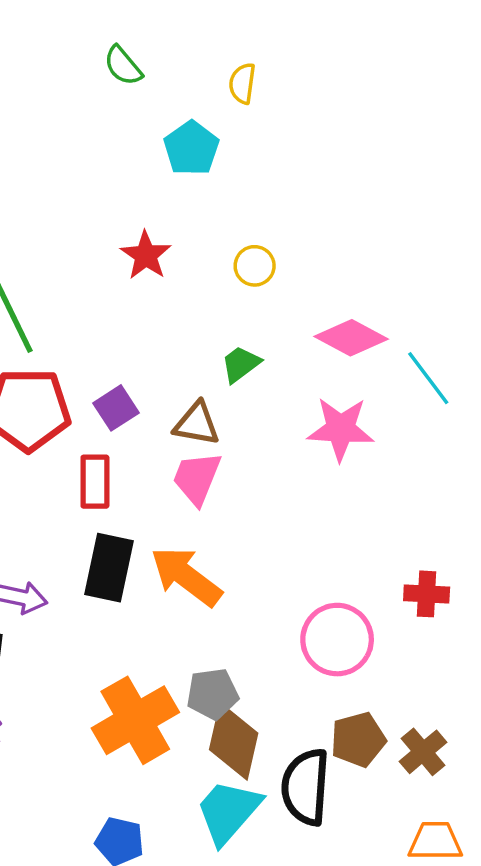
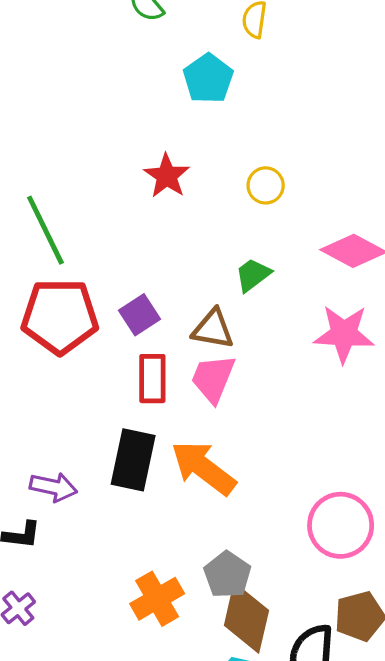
red rectangle: (95, 482) -> (152, 379), moved
gray pentagon: (212, 694) -> (227, 575), turned -30
orange cross: (135, 720) -> (157, 599), size x0.7

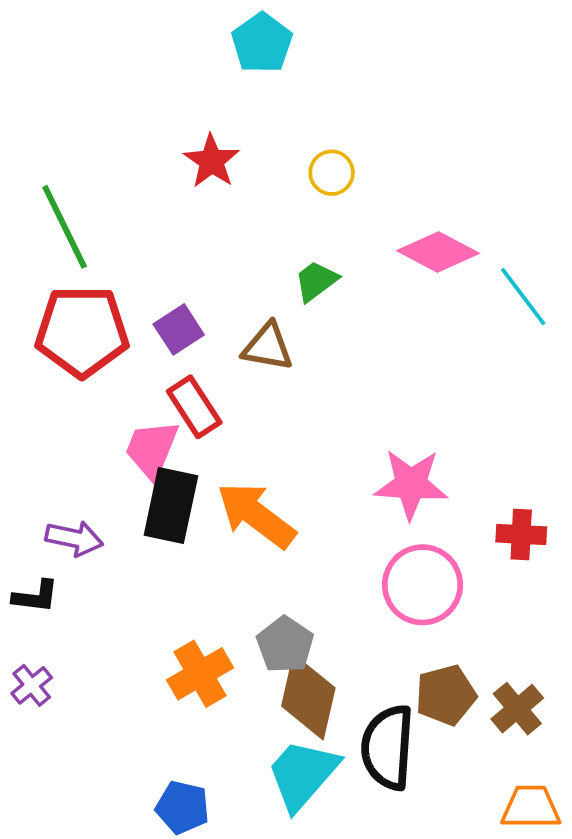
pink star: (344, 334) -> (411, 484), moved
red rectangle: (152, 379) -> (194, 407), turned -33
pink trapezoid: (213, 379) -> (152, 449), moved

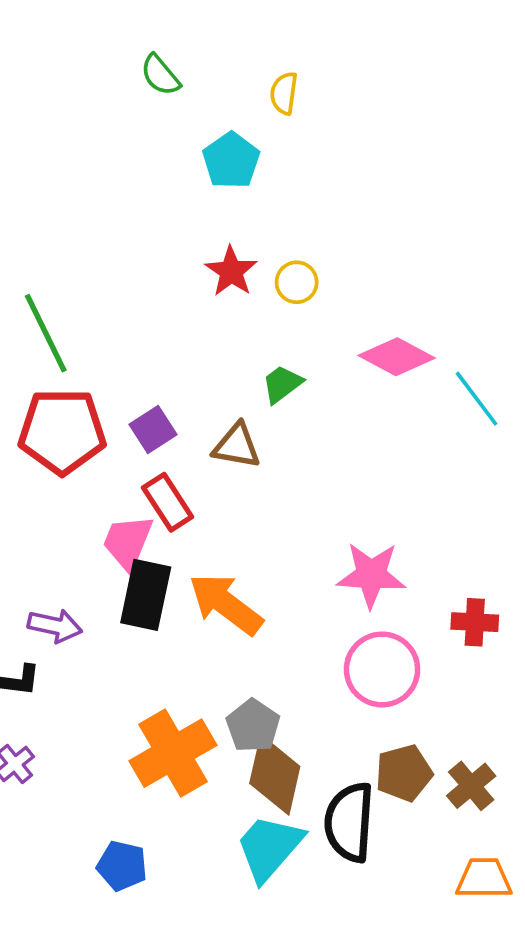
red star: (212, 161) -> (231, 271), moved
orange cross: (200, 674) -> (173, 753), size x1.4
blue pentagon: (183, 807) -> (122, 866), moved

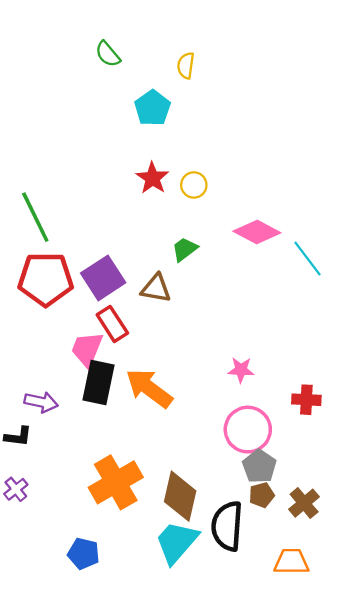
purple square: (153, 429) -> (103, 278), size x1.5
pink star: (371, 575) -> (241, 370), size x0.6
gray pentagon: (253, 726) -> (259, 466), moved
brown pentagon: (404, 773) -> (262, 495), size x0.7
orange trapezoid: (484, 878) -> (291, 562), moved

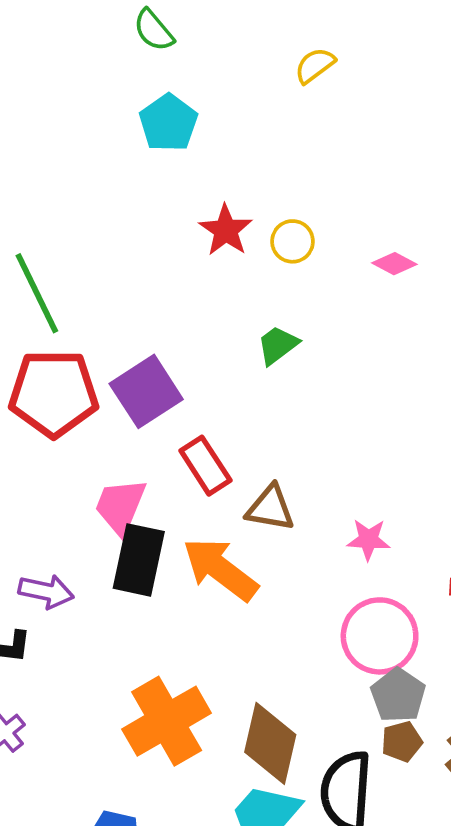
yellow semicircle: (186, 66) -> (315, 65), moved, turned 45
cyan pentagon: (152, 108) -> (168, 123), moved
pink diamond: (257, 232) -> (394, 264), moved, size x0.6
brown triangle: (156, 288) -> (270, 508), moved
red rectangle: (112, 324) -> (205, 466), moved

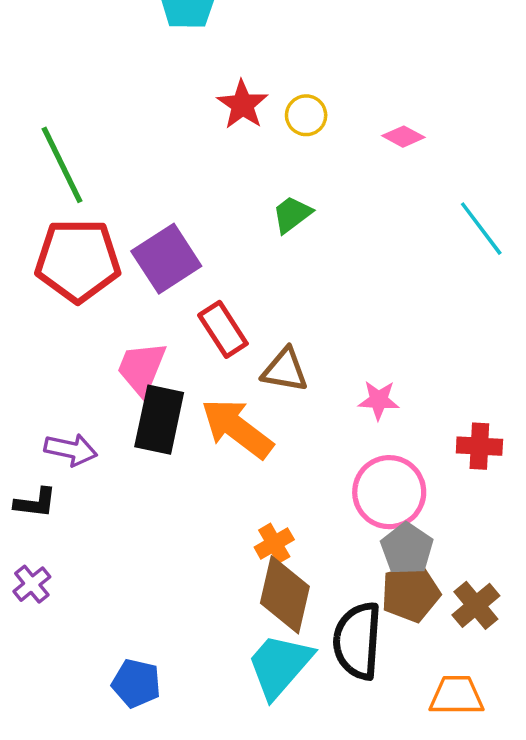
orange cross: (167, 721) -> (274, 543), moved, size x0.5
brown pentagon: (402, 742) -> (410, 593), size x1.5

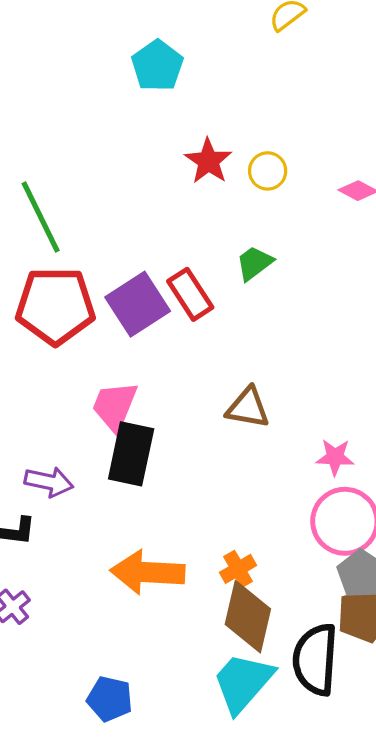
red rectangle: (223, 329) -> (190, 294), moved
pink star: (379, 400) -> (335, 457), moved
orange arrow: (237, 428) -> (148, 572), moved, turned -34

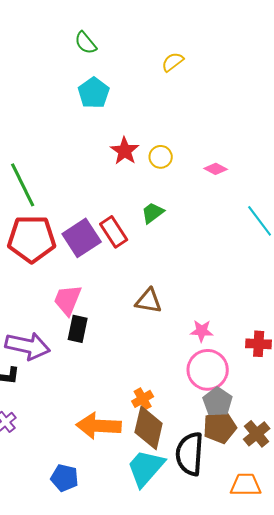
black rectangle: (131, 454) -> (78, 329), size x0.7
purple arrow: (49, 482) -> (28, 346), size x1.5
orange arrow: (148, 572) -> (99, 426), moved

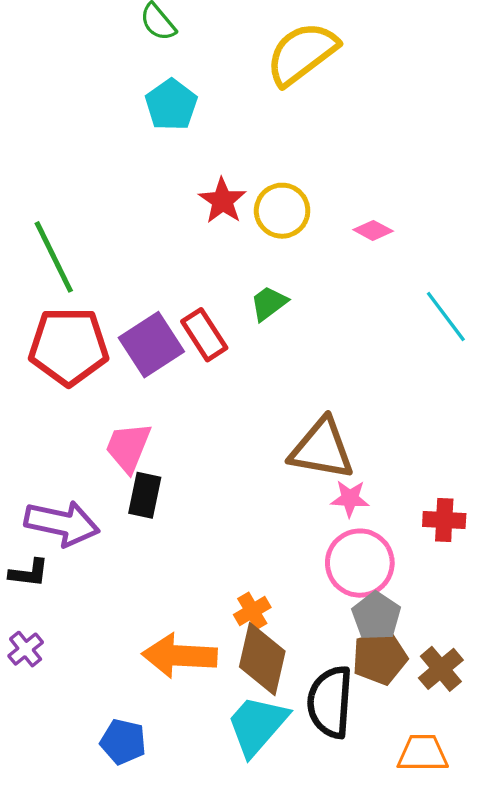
yellow semicircle: (173, 62) -> (302, 53), size x2.0
yellow circle: (161, 157) -> (282, 211), size x1.4
brown triangle: (149, 301) -> (322, 449), moved, size x1.5

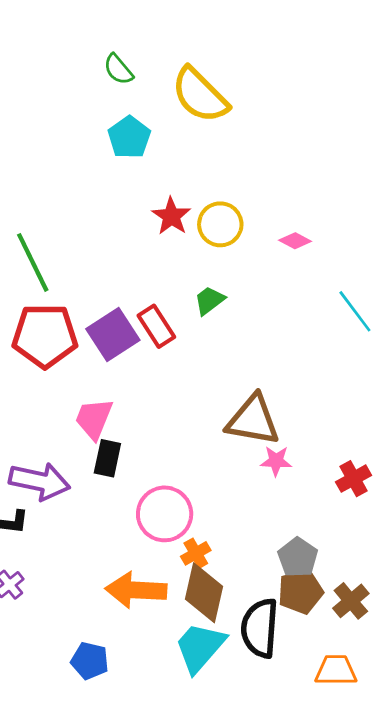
yellow semicircle: (302, 53) -> (200, 95), moved, turned -98
red cross: (444, 520) -> (354, 479), turned -32
pink circle: (360, 563) -> (165, 514), moved

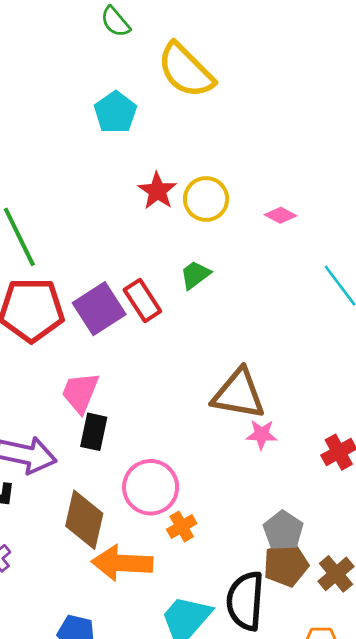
green semicircle: (118, 69) -> (115, 22), moved
brown diamond: (204, 593) -> (84, 520), moved

